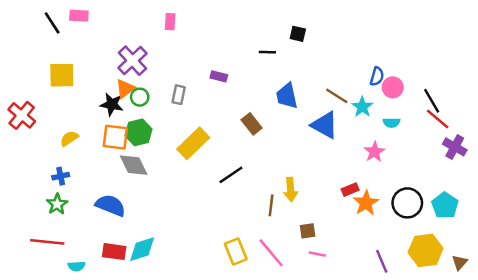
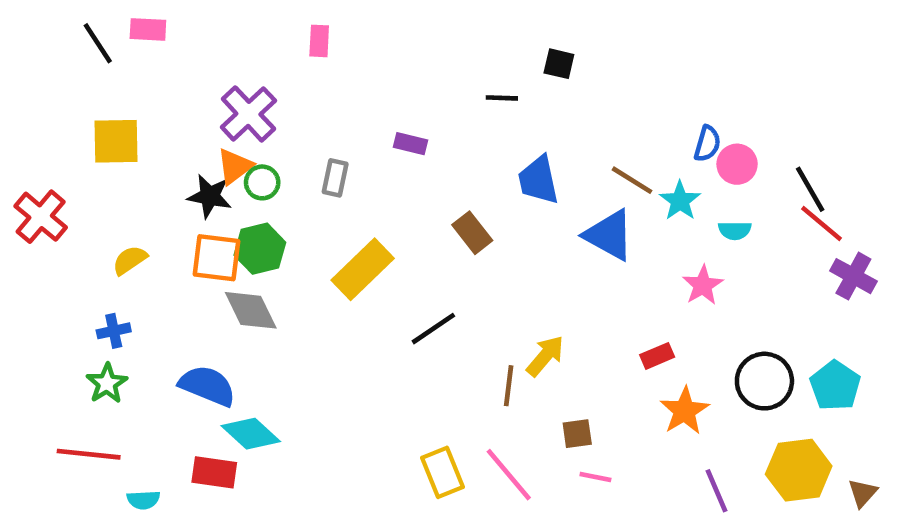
yellow arrow: (291, 190) -> (545, 356), turned -135
orange star: (366, 203) -> (685, 411), moved
cyan diamond: (142, 249) -> (251, 434), moved, turned 60

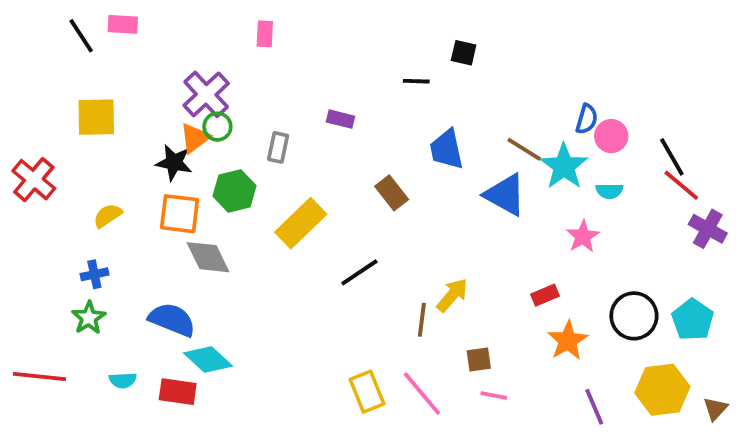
green circle: (262, 182) -> (217, 127), moved
cyan star: (680, 201) -> (564, 166), size x1.4
green hexagon: (260, 249) -> (234, 191), moved
red line: (89, 454) -> (39, 376), moved
cyan semicircle: (143, 500) -> (123, 380), moved

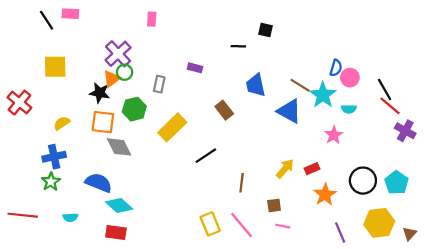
blue cross: (94, 274) -> (54, 157), size x1.5
yellow arrow: (452, 295) -> (285, 169), moved
red rectangle: (178, 392) -> (116, 233), moved

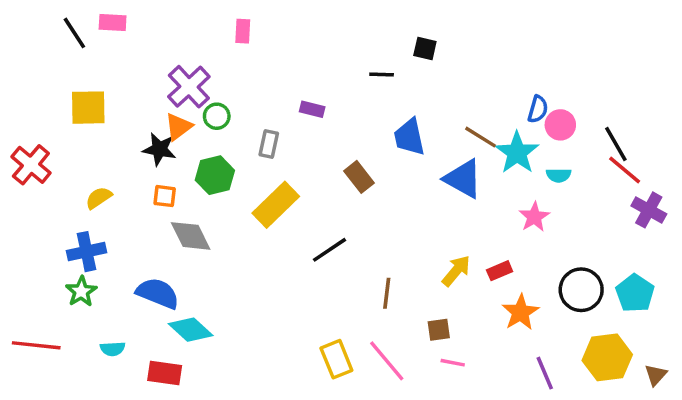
green circle: (125, 72) -> (217, 116), moved
gray rectangle: (159, 84) -> (269, 144), moved
orange square: (103, 122) -> (165, 196), size x0.6
red rectangle: (116, 233) -> (165, 373), moved

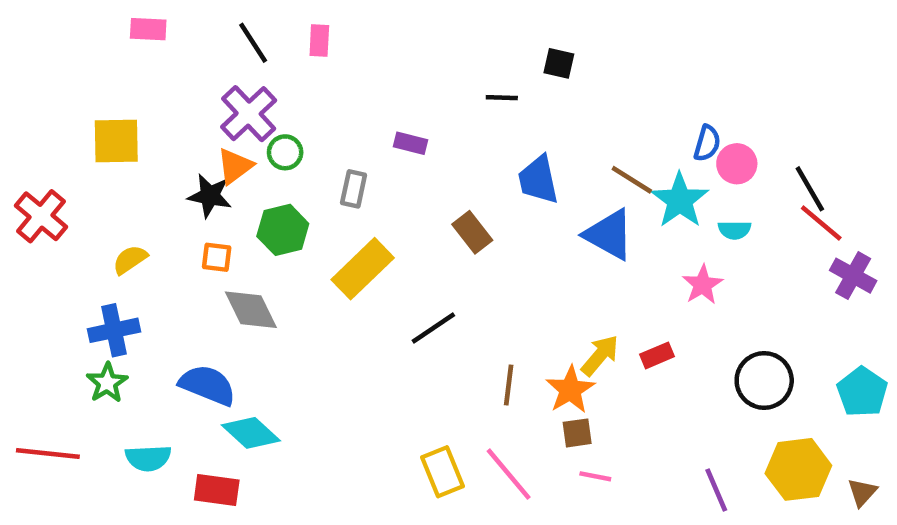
black line: (74, 33) -> (253, 43), moved
cyan pentagon: (635, 293) -> (862, 392), moved
orange star: (520, 312) -> (570, 390), moved
cyan semicircle: (113, 349) -> (148, 458), size x1.4

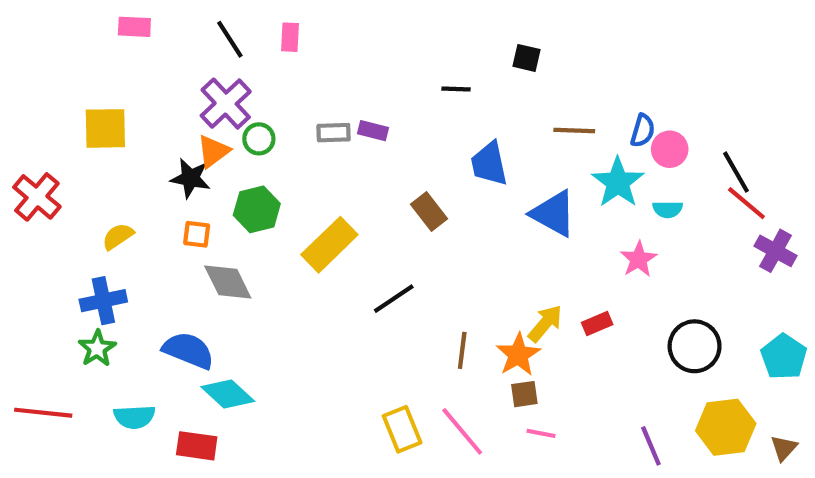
black square: (559, 63) -> (527, 58), moved
brown line: (632, 180) -> (574, 131), moved, turned -30
gray rectangle: (354, 189) -> (334, 133), moved, turned 76

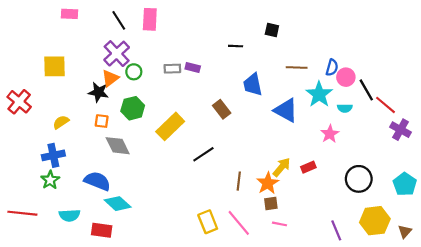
pink rectangle: (290, 37) -> (150, 19), size x1.5
black line: (736, 172) -> (366, 90), moved

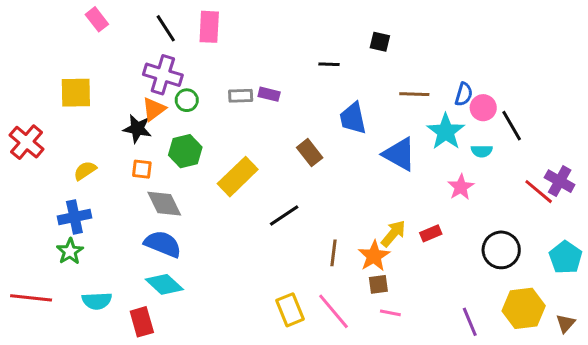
pink rectangle: (69, 14) -> (97, 19), turned 49
purple cross: (117, 54) -> (163, 75), turned -30
red line: (386, 105) -> (539, 192), moved
blue semicircle: (97, 181) -> (163, 244), moved
red rectangle: (102, 230) -> (142, 322), turned 66

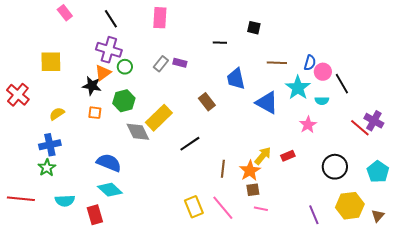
pink rectangle: (209, 27) -> (160, 18), moved
gray rectangle: (241, 96) -> (161, 64), turned -49
gray diamond: (164, 204) -> (138, 132), moved

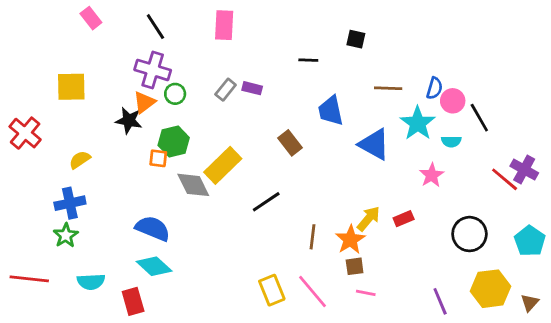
orange square: (95, 113) -> (158, 158), moved

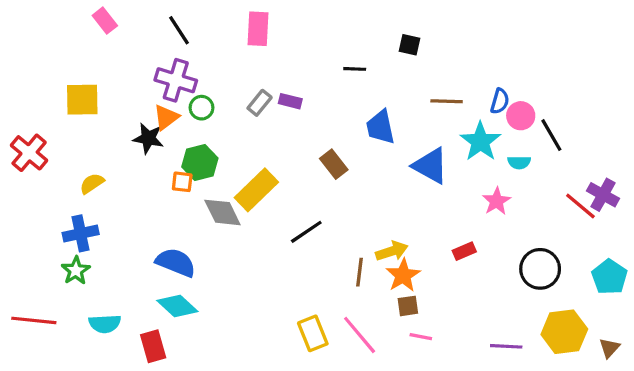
yellow arrow: (369, 219) -> (392, 251), moved, turned 32
purple line: (440, 301) -> (506, 346), turned -64

